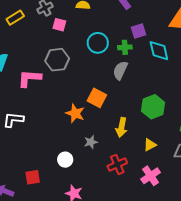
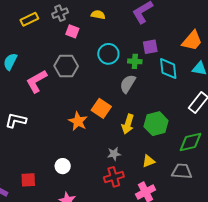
pink L-shape: (29, 78) -> (37, 81), turned -40
yellow arrow: (122, 127) -> (128, 124), moved
gray star: (91, 142) -> (114, 154), moved

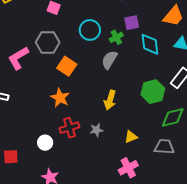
green cross: (135, 61) -> (116, 37), turned -32
orange square: (101, 108) -> (67, 66), moved
green hexagon: (156, 124) -> (153, 92), moved
red cross: (114, 177) -> (69, 128), moved

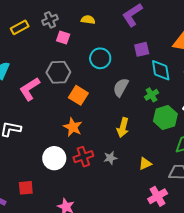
green cross: (116, 37) -> (151, 95), moved
white circle: (45, 143) -> (54, 158), moved, size x1.5
pink cross: (128, 168) -> (158, 196), moved

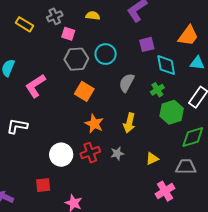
yellow rectangle: (20, 27) -> (24, 24), turned 60
gray hexagon: (58, 72) -> (76, 59), moved
orange star: (73, 127) -> (94, 124), moved
red square: (26, 188) -> (43, 185), moved

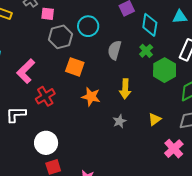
cyan diamond: (166, 65) -> (150, 25), turned 30
red cross: (90, 153) -> (45, 96), moved
white circle: (61, 155) -> (46, 143), moved

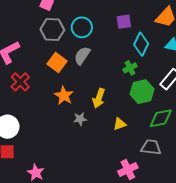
gray semicircle: (115, 50) -> (82, 56), moved
red cross: (45, 96) -> (20, 82), turned -30
yellow triangle: (155, 119) -> (120, 124), moved
gray star: (119, 121) -> (80, 119), moved

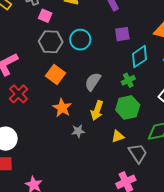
cyan diamond: (141, 44) -> (140, 57), turned 30
gray semicircle: (82, 56) -> (93, 82), moved
green hexagon: (142, 92) -> (128, 107), moved
gray trapezoid: (151, 147) -> (138, 153), moved, turned 50

